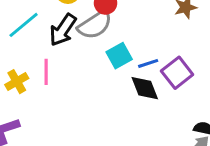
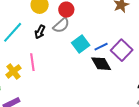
gray semicircle: (95, 25) -> (61, 25), size x0.7
black arrow: (63, 30) -> (40, 32), size x0.6

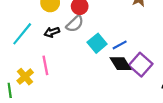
black arrow: (40, 32) -> (52, 32), turned 48
purple square: (122, 50) -> (141, 65), moved

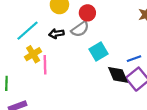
blue line: (120, 45) -> (134, 59), moved
yellow cross: (25, 77) -> (33, 54), moved

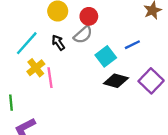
black arrow: (56, 34) -> (58, 43), turned 72
blue line: (134, 59) -> (132, 45), moved
black diamond: (118, 75) -> (116, 81), moved, turned -45

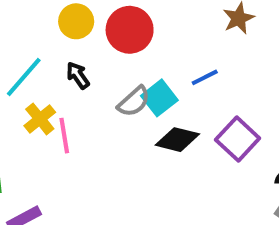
red circle: (89, 16) -> (130, 30), size x1.5
gray semicircle: (83, 35) -> (134, 102), moved

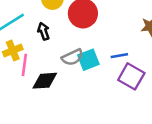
purple square: (238, 139) -> (131, 76), moved, turned -30
black diamond: (177, 140) -> (45, 81), moved, turned -35

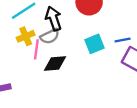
black arrow: (44, 31) -> (53, 18), size x1.5
gray semicircle: (72, 57) -> (50, 36), moved

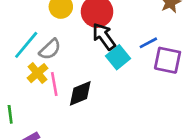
black arrow: (53, 18) -> (104, 36), moved
gray semicircle: (50, 36) -> (50, 49), moved

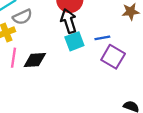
pink line: (54, 84) -> (14, 58), moved

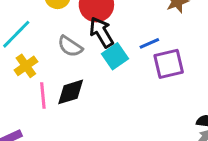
gray semicircle: (22, 17) -> (70, 46), moved, turned 72
purple square: (113, 57) -> (169, 64), turned -30

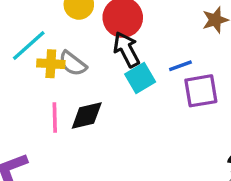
gray semicircle: (70, 46) -> (73, 64), moved
yellow cross: (26, 66) -> (51, 64), moved, turned 35

